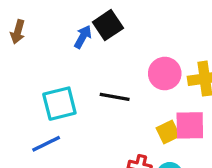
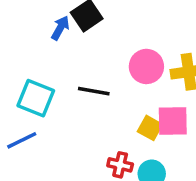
cyan square: (59, 104) -> (36, 98), turned 36
yellow square: (168, 132) -> (150, 128), turned -35

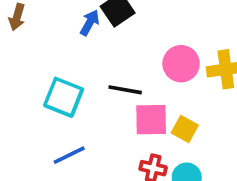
pink square: (173, 121) -> (151, 120), moved
blue line: (22, 140) -> (69, 155), moved

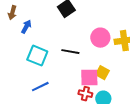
blue arrow: (90, 23) -> (26, 27), moved
pink square: (151, 120) -> (89, 78), moved

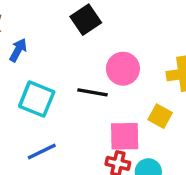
pink circle: (100, 38) -> (123, 69), moved
yellow square: (102, 73) -> (160, 116), moved

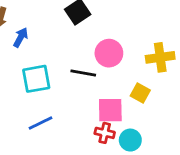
cyan square: (37, 99) -> (36, 79), turned -32

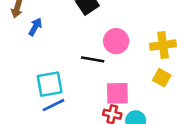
cyan square: (36, 79) -> (50, 84), moved
yellow square: (140, 93) -> (162, 78), moved

